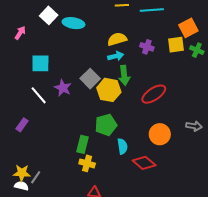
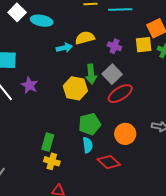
cyan arrow: (116, 56) -> (64, 48), moved
gray square: (90, 79) -> (112, 74), moved
green pentagon: (106, 125) -> (90, 124), moved

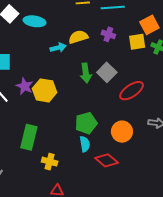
purple cross: (114, 46) -> (108, 34), moved
yellow hexagon: (75, 88) -> (45, 90), moved
red ellipse: (120, 94) -> (132, 91), moved
green rectangle: (48, 142) -> (29, 137), moved, size x1.4

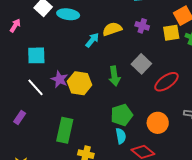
cyan arrow: (58, 48) -> (92, 40), turned -35
green arrow: (86, 73) -> (114, 76), moved

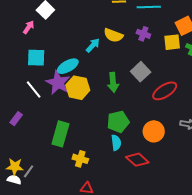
cyan ellipse: (68, 14) -> (68, 66), moved, turned -40
pink arrow: (15, 26) -> (29, 27), moved
yellow semicircle: (112, 29) -> (113, 35), turned -144
purple star: (59, 79) -> (58, 83), size x1.4

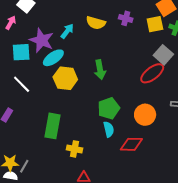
cyan arrow: (93, 45) -> (67, 31), moved
gray square: (141, 72) -> (163, 55), moved
purple star: (58, 83) -> (42, 40), moved
red diamond: (137, 160) -> (131, 144), turned -35

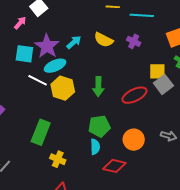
yellow square: (155, 24) -> (157, 71), moved
red ellipse: (152, 73) -> (134, 95), moved
white line: (22, 84) -> (38, 80), moved, turned -30

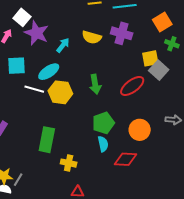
purple cross: (134, 41) -> (122, 33), size x1.5
purple star: (47, 46) -> (36, 33), moved

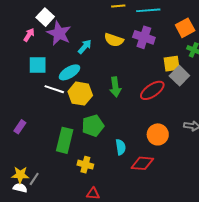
green pentagon: (103, 123) -> (93, 126), moved

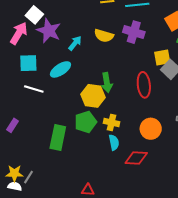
pink arrow: (29, 35) -> (19, 33), size x1.6
white line: (54, 89) -> (34, 89), moved
red ellipse: (152, 90) -> (144, 85), turned -60
yellow hexagon: (80, 94) -> (93, 96), moved
yellow cross: (85, 165) -> (112, 122), moved

